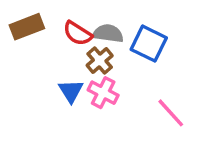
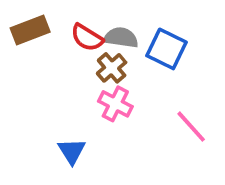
blue triangle: (71, 91) -> (72, 151), moved

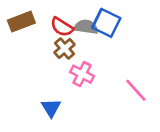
blue square: (166, 49) -> (106, 23), moved
brown cross: (112, 68) -> (65, 48), moved

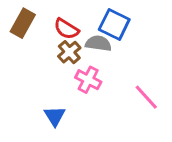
brown rectangle: (21, 22) -> (23, 23), turned -40
gray semicircle: (86, 27) -> (98, 43), moved

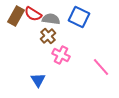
red semicircle: (66, 29) -> (33, 14), moved
gray semicircle: (98, 43) -> (51, 19), moved

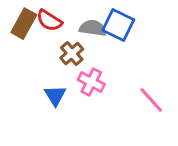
gray semicircle: (51, 19) -> (93, 28), moved
blue triangle: (38, 80) -> (55, 95), moved

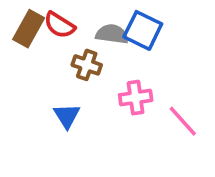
brown cross: (72, 54) -> (87, 65), turned -30
pink cross: (91, 82) -> (136, 98), moved, turned -35

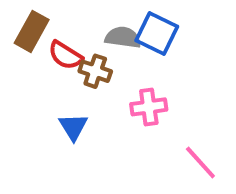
red semicircle: (59, 25) -> (65, 55), moved
pink line: (183, 121) -> (200, 163), moved

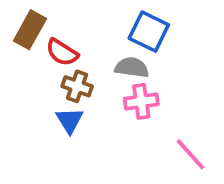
gray semicircle: (123, 37) -> (132, 67), moved
brown cross: (95, 71) -> (77, 86), moved

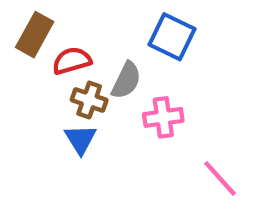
red semicircle: (62, 52) -> (72, 61), turned 132
gray semicircle: (132, 67) -> (126, 80), moved, turned 108

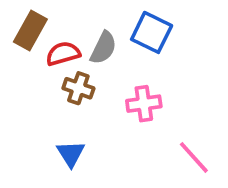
gray semicircle: (126, 80) -> (103, 48), moved
blue triangle: (80, 139) -> (71, 154), moved

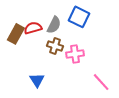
brown rectangle: (30, 31) -> (16, 34), moved
brown cross: (78, 88) -> (55, 46), moved

